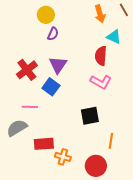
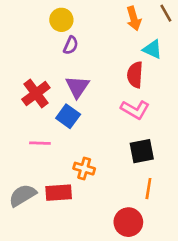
black square: (90, 116) -> (142, 151), moved
gray semicircle: (17, 128) -> (23, 195), moved
orange cross: (63, 157) -> (84, 169), moved

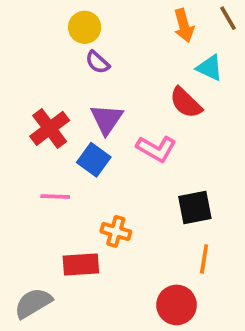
purple semicircle: (71, 45) -> (97, 62), turned 108
red semicircle: (135, 75) -> (186, 103), turned -50
pink L-shape: (135, 110) -> (156, 149), moved
gray semicircle: (23, 195) -> (33, 303), moved

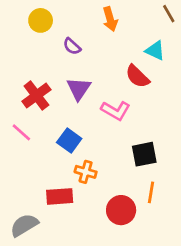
orange arrow: (184, 25) -> (110, 19), moved
yellow circle: (85, 27) -> (41, 20), moved
blue square: (94, 160) -> (69, 141), moved
pink line: (55, 196) -> (21, 132), moved, turned 40
red circle: (177, 305) -> (121, 210), moved

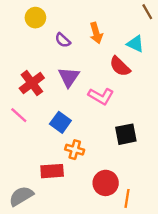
orange arrow: (110, 19) -> (96, 33), moved
orange line: (151, 192) -> (127, 198), moved

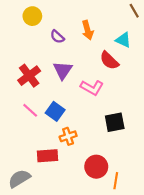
pink line: (19, 115) -> (30, 110), moved
orange cross: (75, 150) -> (68, 136), turned -35

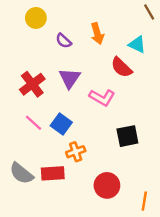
gray semicircle: (19, 179) -> (21, 173), moved, turned -110
orange line: (116, 181) -> (144, 201), moved

